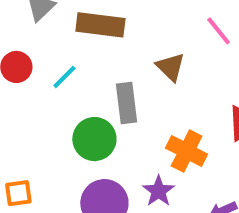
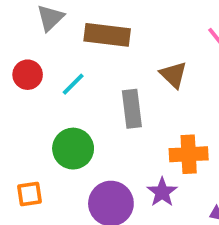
green circle: (94, 139) -> (73, 149), moved
orange cross: (187, 151) -> (189, 154), turned -30

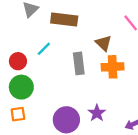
red circle: (28, 75) -> (18, 61), moved
green circle: (73, 149) -> (21, 87), moved
orange cross: (189, 154) -> (113, 67), moved

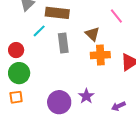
cyan line: (44, 49) -> (39, 31), moved
gray rectangle: (79, 63) -> (63, 43), moved

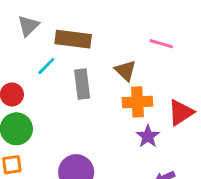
pink line: (116, 16) -> (161, 44), turned -35
purple star: (86, 96) -> (148, 136), moved

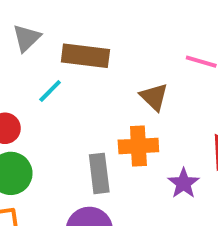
gray rectangle: (82, 84) -> (99, 173), moved
orange cross: (137, 102) -> (138, 146), moved

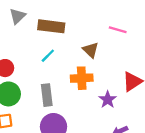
cyan line: (50, 91) -> (48, 56), moved
gray rectangle: (99, 173) -> (47, 95), moved

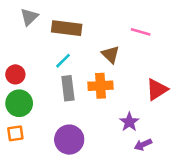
gray rectangle: (47, 95) -> (68, 88), moved
purple star: (108, 100) -> (129, 122), moved

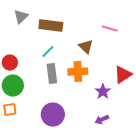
purple star: (129, 122) -> (103, 92), moved
purple arrow: (143, 145) -> (102, 120), moved

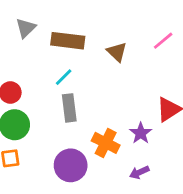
pink line: (110, 29) -> (163, 41), moved, turned -56
brown triangle: (86, 47) -> (117, 52), moved
orange cross: (78, 72) -> (106, 143), moved, turned 30

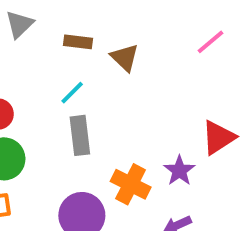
brown rectangle: (68, 41) -> (78, 42), size x0.6
brown triangle: (117, 52) -> (125, 57), moved

